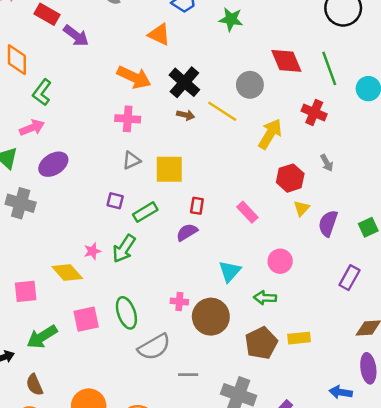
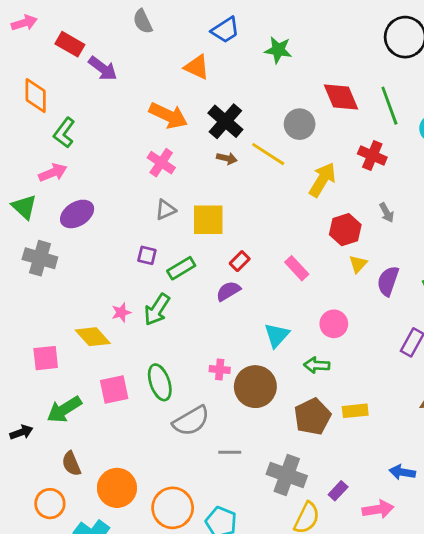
pink cross: (128, 119) -> (161, 163), turned 30
red rectangle: (197, 206) -> (240, 261), turned 36
brown semicircle: (34, 385) -> (71, 464), moved

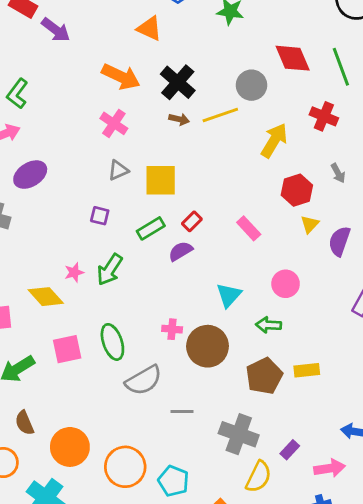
yellow line: (268, 154) -> (220, 115), turned -52
green rectangle: (181, 268) -> (151, 228), moved

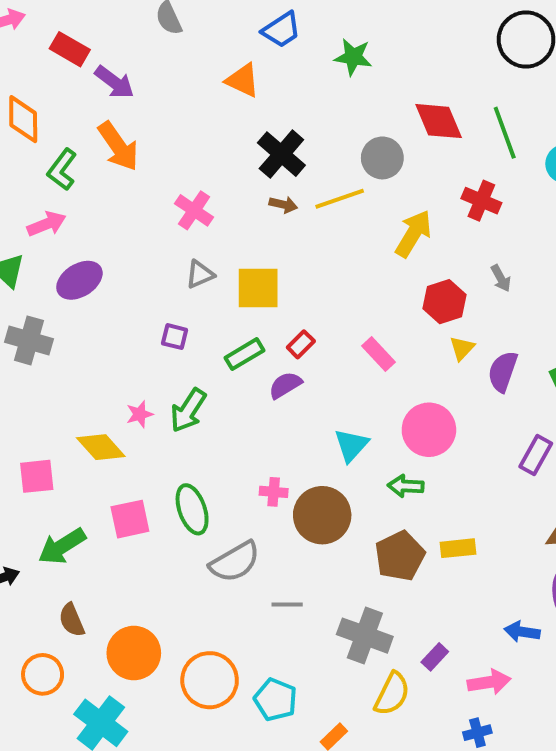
orange arrow: (121, 77) -> (118, 146), moved, turned 30
pink circle: (286, 284) -> (429, 430), size x1.4

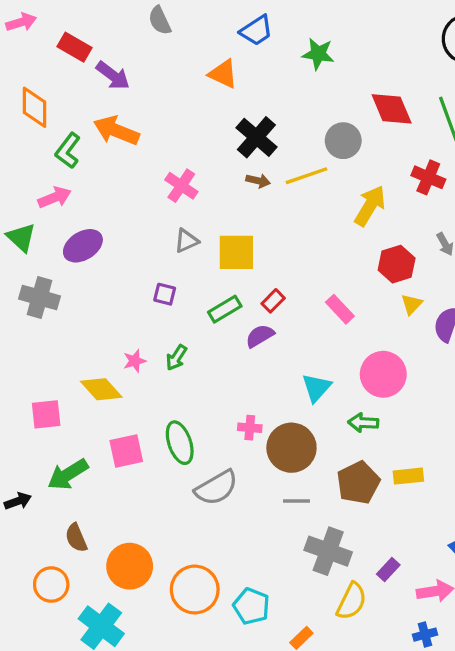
orange arrow: (118, 146) -> (116, 131), turned 147
green arrow: (188, 410) -> (176, 358), size x0.7
gray line: (287, 604) -> (296, 501), moved

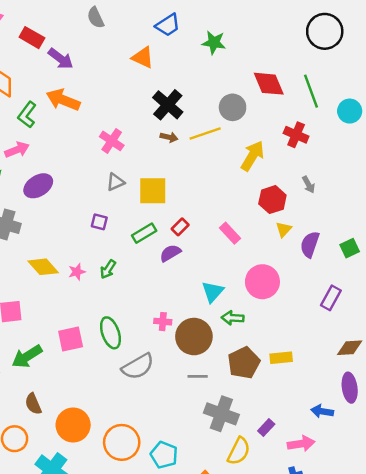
yellow diamond: (101, 389) -> (43, 267), moved
green arrow: (363, 423) -> (233, 318), moved

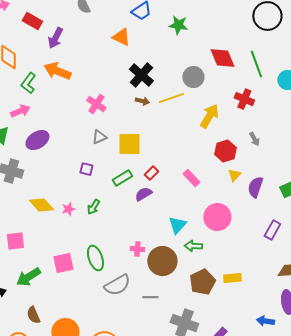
purple arrow: (61, 59) -> (55, 38), turned 80
gray line: (198, 376) -> (150, 297), moved

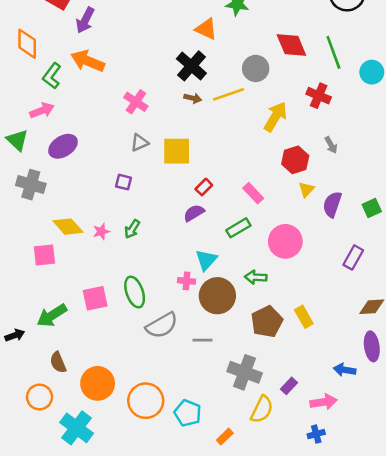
orange triangle: (121, 37) -> (206, 29), moved
green rectangle: (122, 178) -> (238, 228), moved
cyan triangle: (177, 225) -> (206, 260), moved
pink square: (15, 241) -> (44, 255), moved
yellow rectangle: (232, 278) -> (304, 317), turned 66

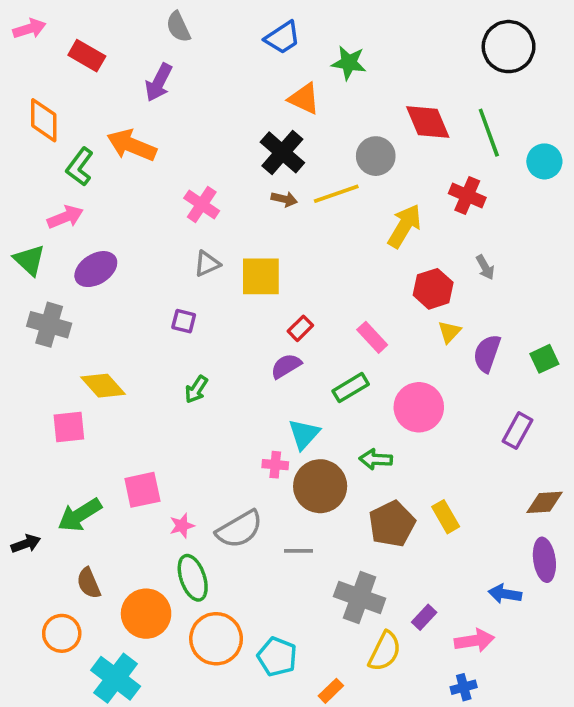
purple arrow: (85, 20) -> (159, 82), moved
pink star: (101, 231) -> (182, 526), moved
green ellipse: (135, 292) -> (193, 578), moved

